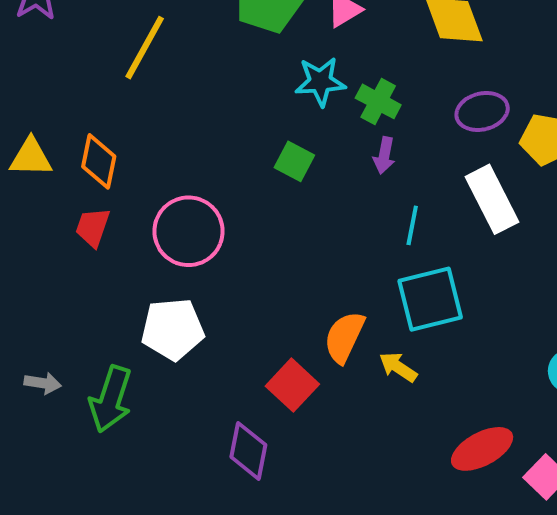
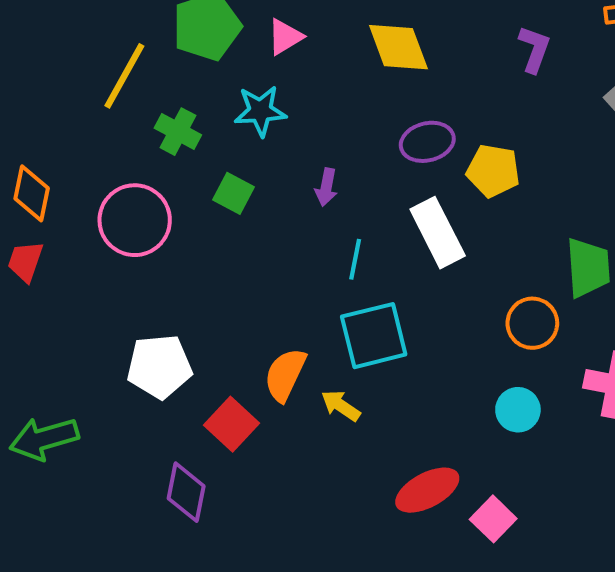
yellow line: (145, 48) -> (124, 76), moved
green cross: (378, 101) -> (178, 132), moved
pink circle: (189, 231) -> (135, 220), moved
white pentagon: (173, 329) -> (159, 366), moved
green arrow: (111, 399) -> (44, 439), turned 56

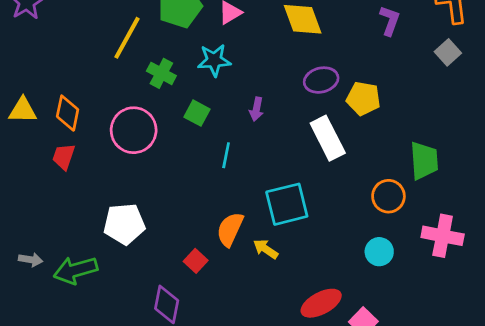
cyan line: (355, 259) -> (226, 155), moved
white pentagon: (159, 366) -> (124, 224), moved
red square: (232, 424) -> (196, 261), size x0.7

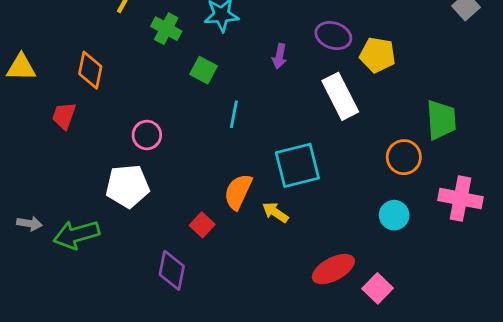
purple ellipse: (321, 80) -> (333, 36), turned 32
purple arrow: (256, 109) -> (279, 56), moved
orange diamond: (68, 113) -> (90, 70), moved
pink circle: (134, 130) -> (147, 135), moved, size x0.6

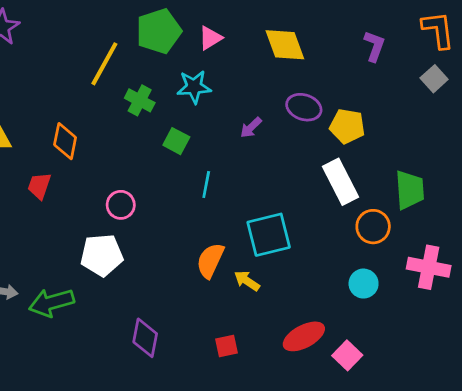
purple arrow: (279, 56) -> (251, 128), turned 35
white rectangle: (340, 96) -> (340, 182), moved
red square: (202, 225) -> (227, 346), moved, turned 35

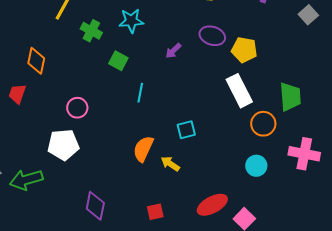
cyan square: (269, 235) -> (186, 130), size x0.6

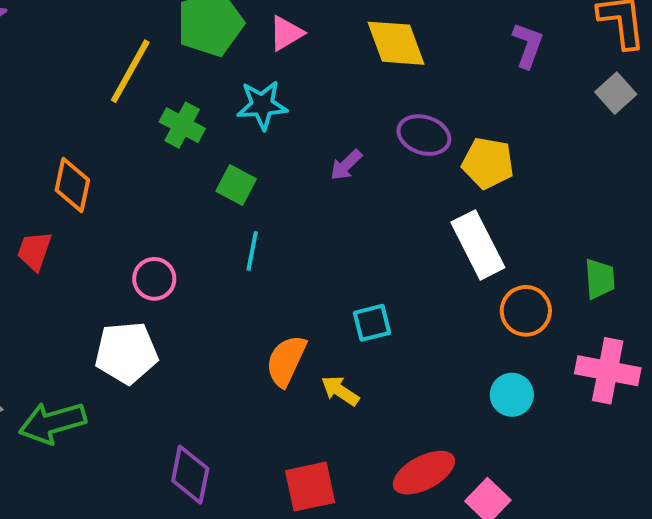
cyan line: (140, 93) -> (252, 251), moved
green trapezoid: (290, 97) -> (600, 279), moved, size x0.7
red square: (155, 212) -> (310, 487), size x1.5

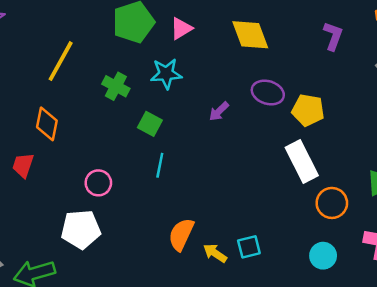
yellow line: (130, 71) -> (61, 61), moved
cyan square: (372, 323) -> (249, 247), moved

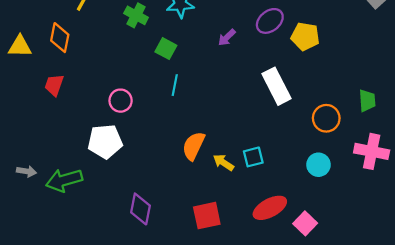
purple ellipse: (268, 92) -> (270, 21), turned -56
orange diamond: (47, 124) -> (60, 38), moved
white rectangle: (302, 162) -> (276, 86), moved

